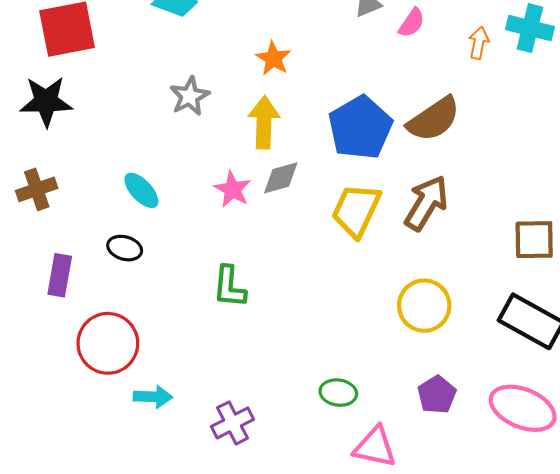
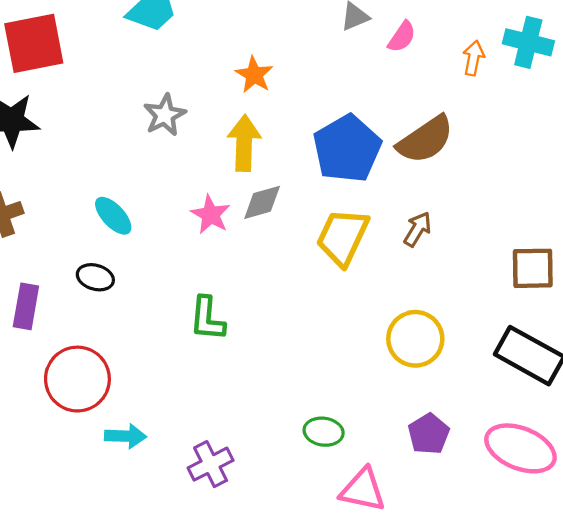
brown arrow: (426, 203) -> (418, 229), size x0.6

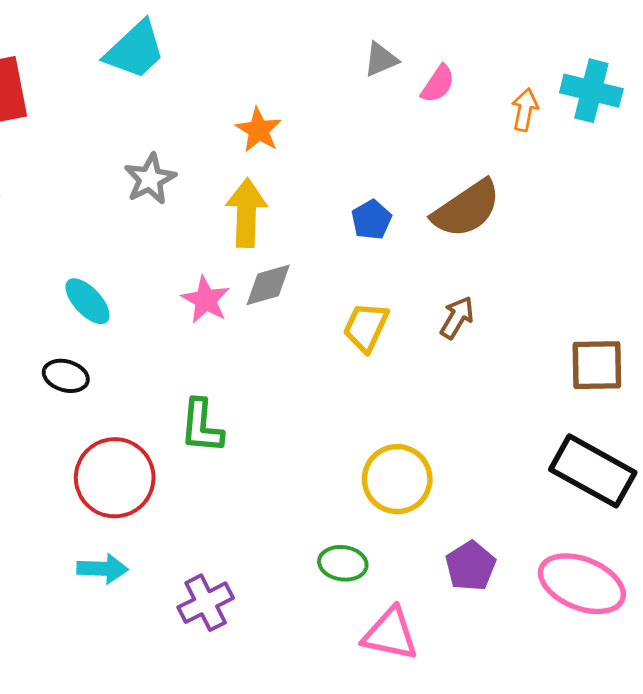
blue pentagon: (347, 149) -> (371, 220), size x0.5
yellow trapezoid: (343, 237) -> (366, 327), size x0.7
yellow circle: (415, 339) -> (397, 479), moved
red circle: (77, 379) -> (115, 478), moved

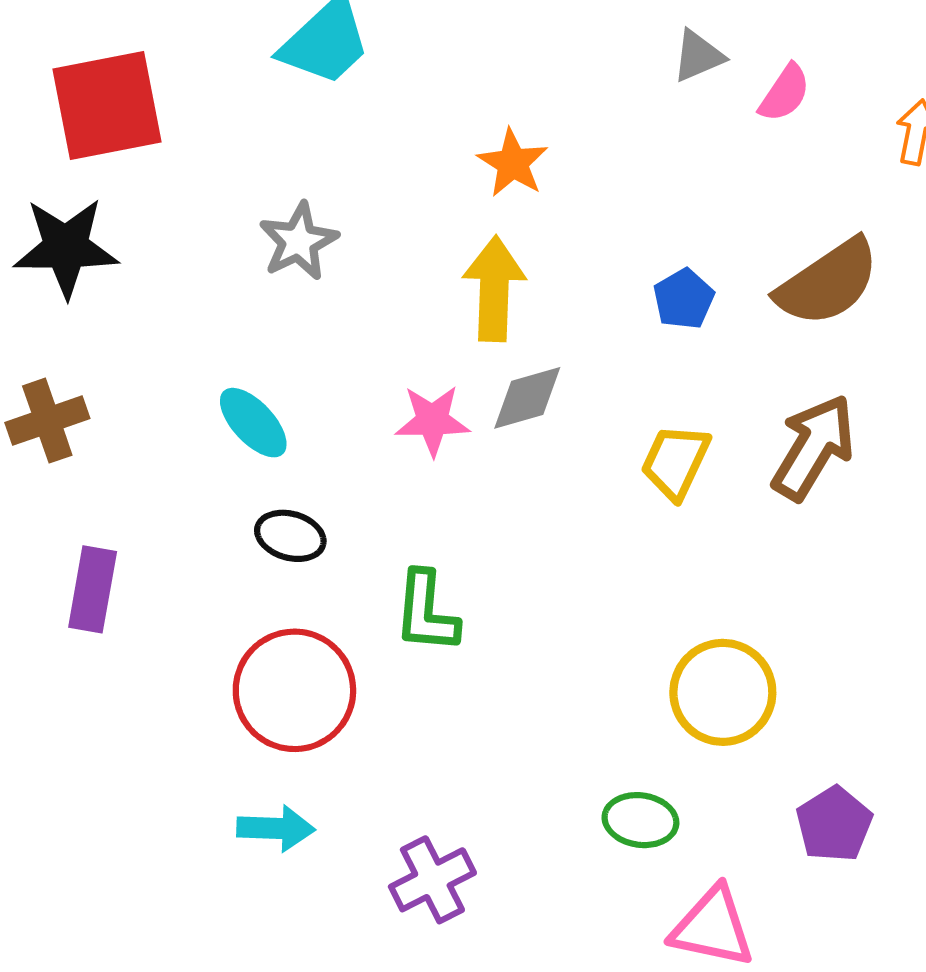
gray star: (150, 179) -> (299, 241), moved
pink star: (206, 300) -> (432, 421), turned -30
brown arrow: (457, 317) -> (813, 447), size x1.6
black ellipse: (66, 376) -> (290, 536), moved

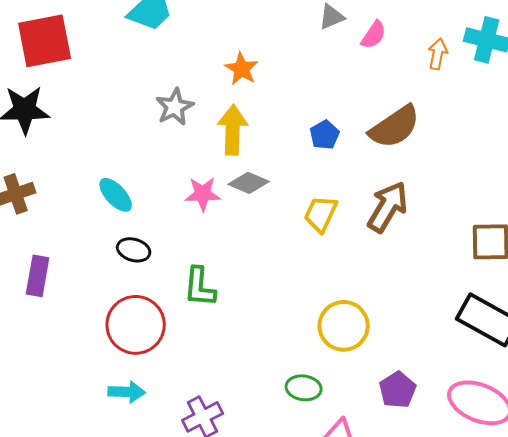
gray star: (299, 241) -> (175, 107), moved
gray diamond: (527, 398) -> (249, 183), turned 39

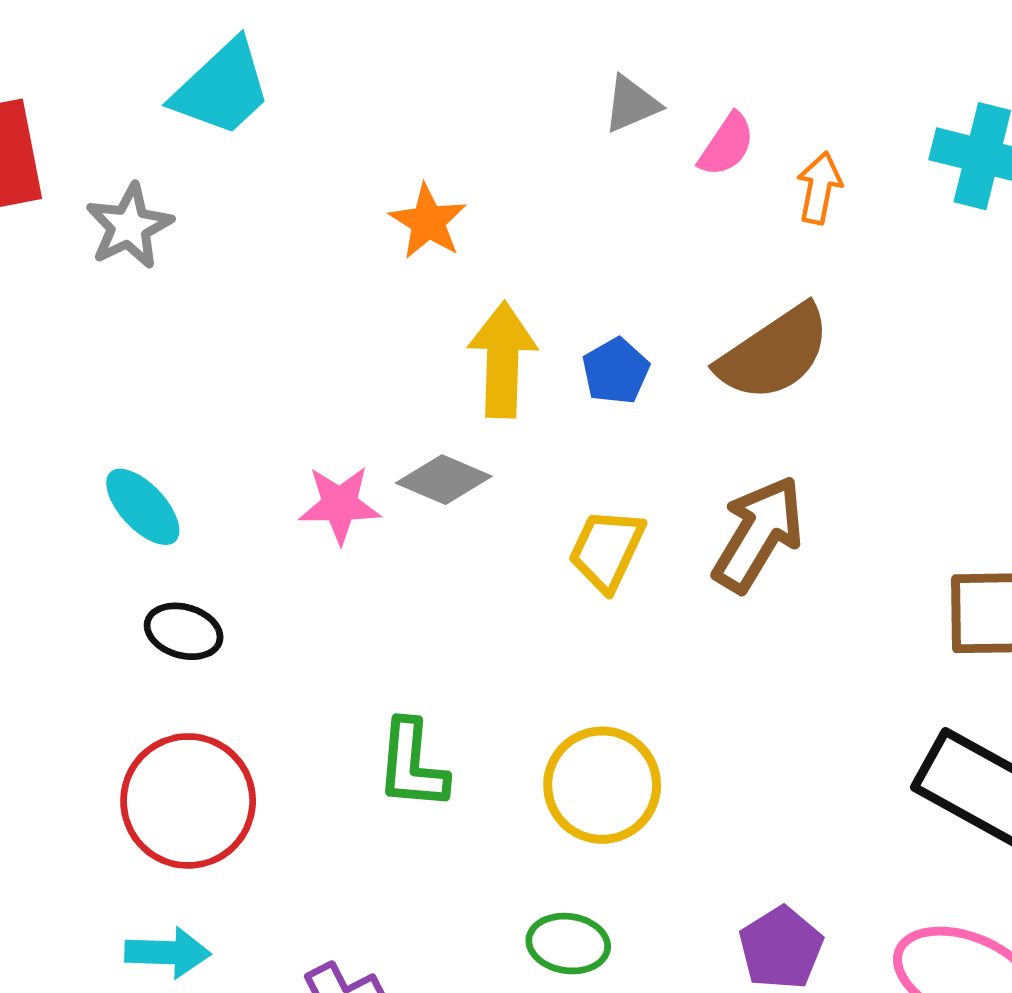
orange arrow: (438, 54) -> (819, 188), moved
gray star: (175, 107) -> (129, 226), moved
yellow arrow: (233, 130) -> (503, 360), moved
green L-shape: (200, 287) -> (412, 765), moved
yellow circle: (344, 326) -> (602, 785), moved

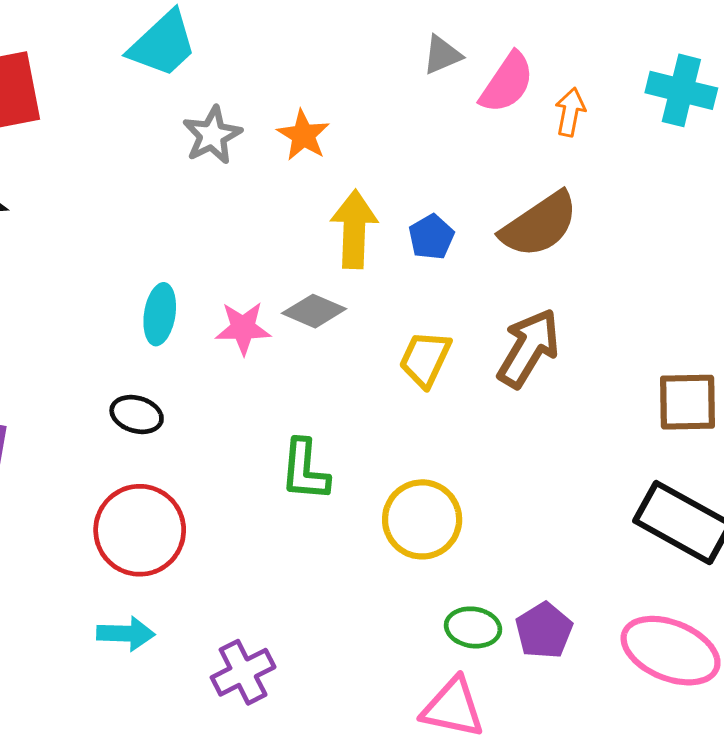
pink semicircle: (727, 145) -> (507, 83), size x1.4
gray star: (129, 226) -> (212, 135), moved
cyan ellipse: (143, 507) -> (160, 314), moved, turned 52
green L-shape: (412, 765) -> (305, 470), moved
green ellipse: (568, 944) -> (473, 627), moved

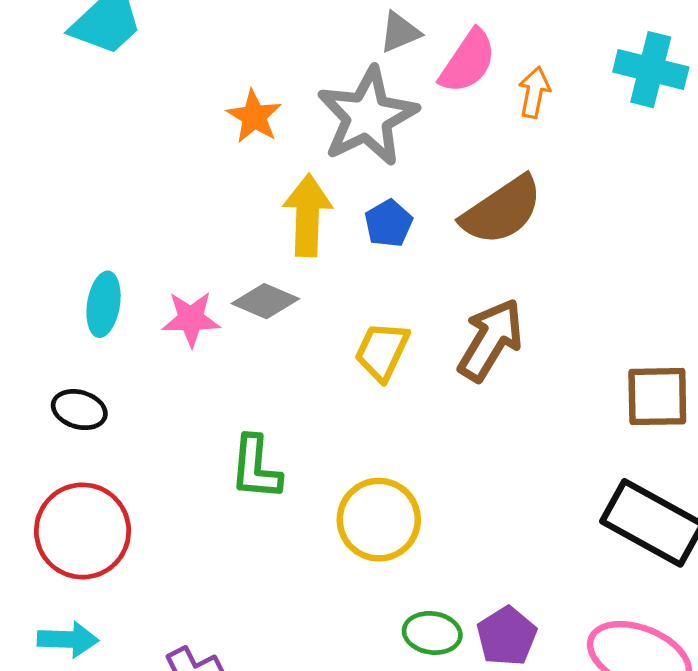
gray star: (212, 135) -> (367, 116), moved, size x1.6

